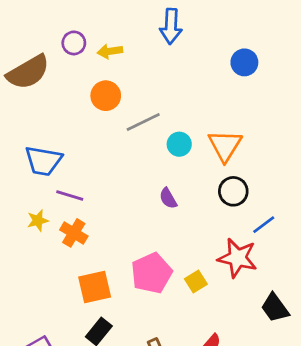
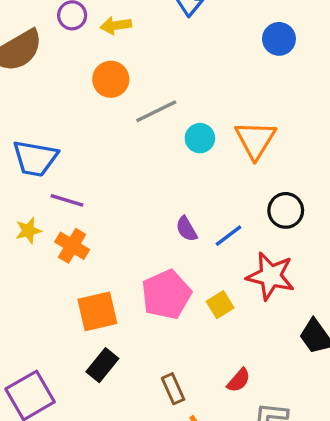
black circle: (233, 191) -> (286, 210), moved
purple semicircle: (168, 198) -> (186, 229), moved
blue line: (264, 225) -> (229, 236), moved

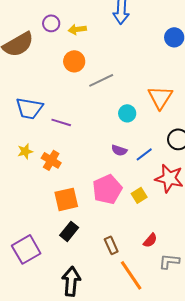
cyan circle: (200, 138) -> (127, 113), moved
purple line: (67, 200) -> (61, 122), moved
purple semicircle: (186, 229) -> (119, 150), turned -42

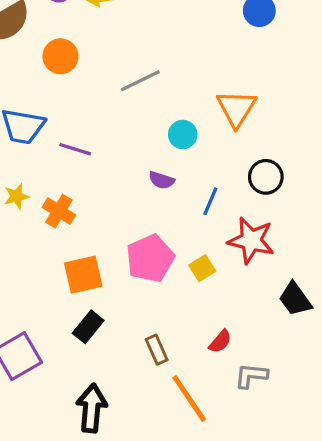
orange circle: (74, 61) -> (60, 56), moved
purple semicircle: (119, 150) -> (162, 180), moved
blue line: (144, 154) -> (210, 201), turned -30

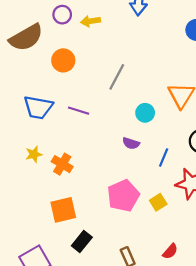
gray line: (140, 81) -> (117, 77), turned -36
purple line: (75, 149) -> (79, 111), moved
orange square: (83, 275) -> (63, 210), moved

